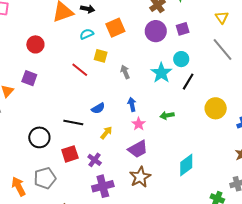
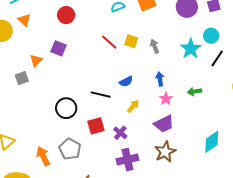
yellow square: (101, 56) -> (131, 41), moved
gray pentagon: (45, 178) -> (70, 149), turned -30

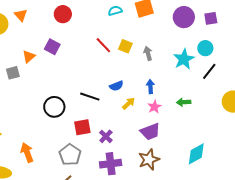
yellow arrow: (133, 106) -> (129, 103), moved
gray pentagon: (70, 149) -> (70, 155), moved

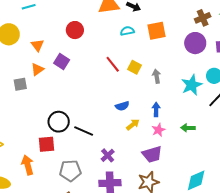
orange triangle: (21, 15) -> (38, 45), moved
black line: (90, 97) -> (84, 131), moved
red square: (82, 127) -> (47, 144), moved
gray pentagon: (70, 155) -> (70, 171), turned 30

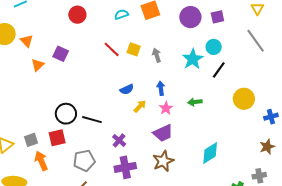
red circle: (75, 30) -> (77, 15), moved
orange triangle: (38, 45) -> (27, 41), moved
gray square: (20, 84) -> (31, 140), moved

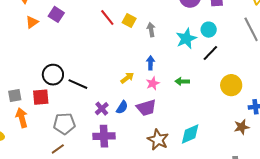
blue semicircle: (127, 89) -> (122, 107), moved, turned -40
brown star: (267, 147) -> (242, 127), moved
brown star: (163, 161) -> (158, 140), moved, turned -30

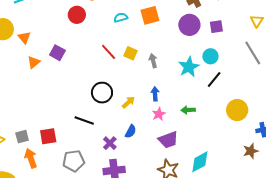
black circle: (53, 75) -> (102, 93), moved
yellow arrow: (127, 78) -> (128, 102), moved
blue semicircle: (122, 107) -> (131, 131), moved
purple trapezoid: (146, 108) -> (168, 140), moved

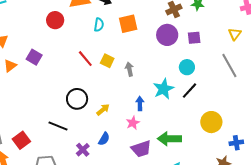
cyan semicircle: (121, 18) -> (99, 25), turned 112
cyan star: (189, 67) -> (164, 89), moved
blue arrow: (155, 94) -> (140, 103), moved
green arrow: (188, 110) -> (169, 139), moved, size x1.6
red square: (48, 136) -> (21, 140), turned -30

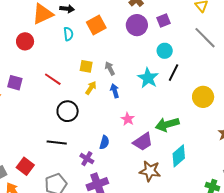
red line: (85, 59) -> (53, 79), moved
blue arrow: (140, 103) -> (115, 91), moved
yellow arrow: (103, 110) -> (91, 88), moved

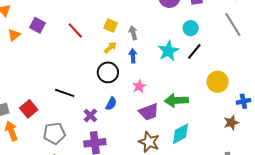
black circle: (68, 111) -> (108, 72), moved

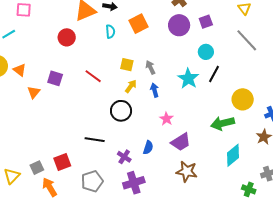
black circle: (108, 72) -> (121, 111), moved
green arrow: (176, 100) -> (223, 123), moved
blue semicircle: (111, 104) -> (148, 147), moved
red square: (29, 109) -> (62, 162), turned 30
cyan diamond: (181, 134) -> (233, 155), moved

